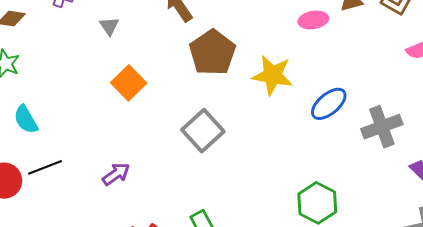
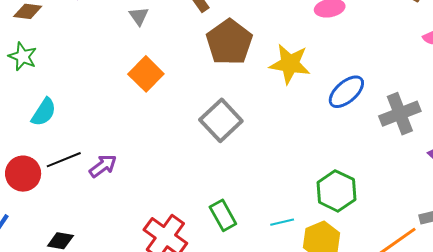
gray triangle: (109, 26) -> (139, 16), moved
cyan semicircle: (26, 119) -> (44, 112), turned -116
purple arrow: (116, 174) -> (103, 166), moved

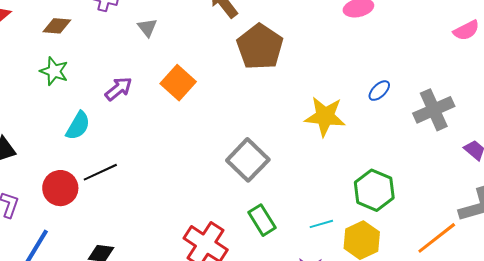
gray triangle: (139, 16) -> (147, 28), moved
yellow star: (290, 64) -> (325, 116), moved
blue ellipse: (346, 92) -> (379, 91), size x0.6
gray square: (221, 120) -> (248, 160), moved
purple arrow: (103, 166) -> (119, 89), moved

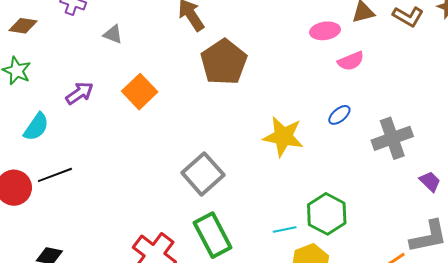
gray triangle: (147, 28) -> (113, 34), turned -35
pink semicircle: (466, 30) -> (351, 61), moved
green rectangle: (262, 220) -> (213, 235), size x1.4
cyan line: (321, 224) -> (285, 230), moved

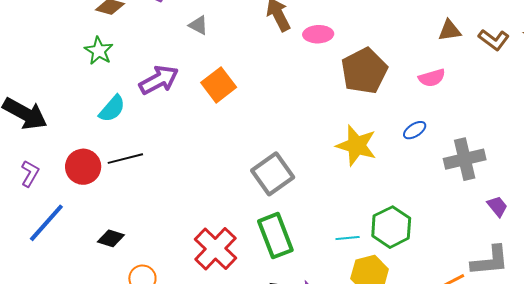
pink ellipse: (325, 31) -> (318, 34), moved
brown pentagon: (224, 62) -> (364, 71), moved
purple arrow: (80, 93) -> (159, 80), size x1.4

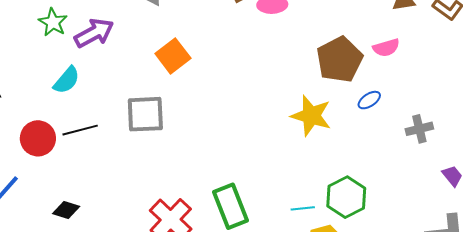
brown pentagon: (364, 71) -> (340, 60), moved
purple arrow: (159, 80) -> (94, 33), moved
gray cross: (465, 159) -> (419, 129), size x0.7
gray square: (273, 174) -> (145, 114), moved, turned 33

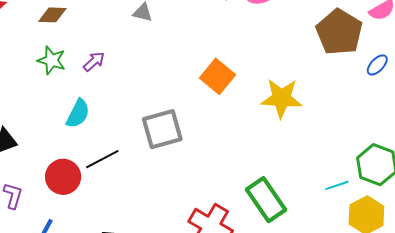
purple arrow: (94, 33) -> (94, 61), size x0.6
orange square: (173, 56) -> (218, 76), moved
yellow star: (311, 116) -> (281, 98), moved

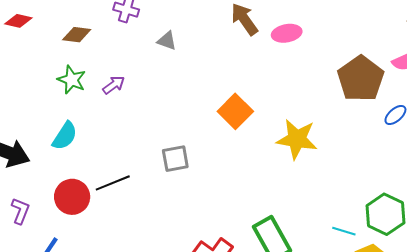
cyan semicircle: (78, 114) -> (65, 136), moved
gray square: (162, 129) -> (175, 159), size x0.7
cyan line: (337, 185) -> (344, 231), turned 30

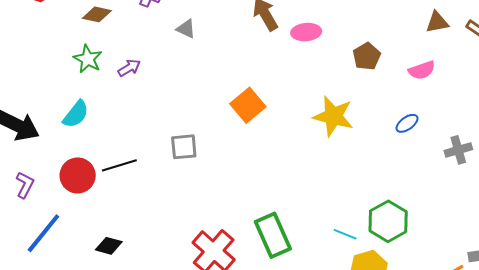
brown pentagon: (361, 79) -> (367, 56), moved, size x0.6
yellow star: (297, 139) -> (333, 116), moved

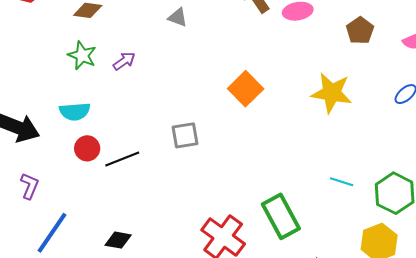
cyan semicircle: (76, 114) -> (75, 112), turned 52
red circle: (78, 175) -> (87, 148), moved, size x0.7
cyan line: (345, 234) -> (342, 182), moved

